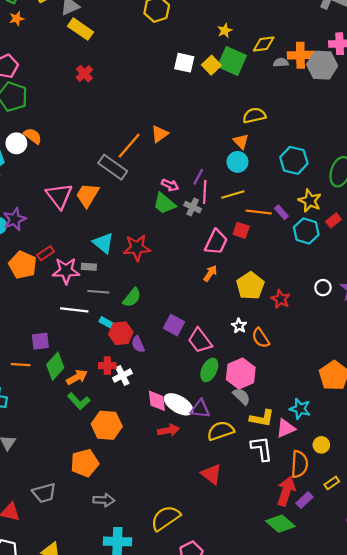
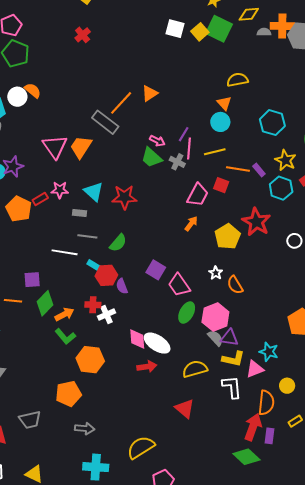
pink star: (66, 271) -> (60, 190), moved, size x0.7
red star: (281, 299) -> (256, 222), moved, size x1.6
purple triangle: (200, 409) -> (229, 338), moved
purple rectangle: (304, 500) -> (270, 436), turned -42

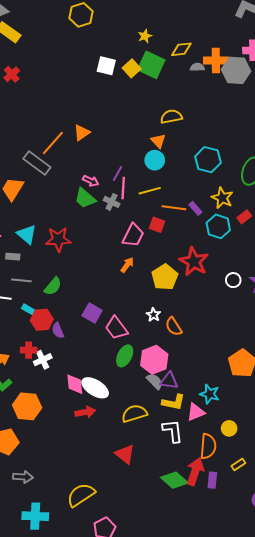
green diamond: (246, 457) -> (174, 480), moved

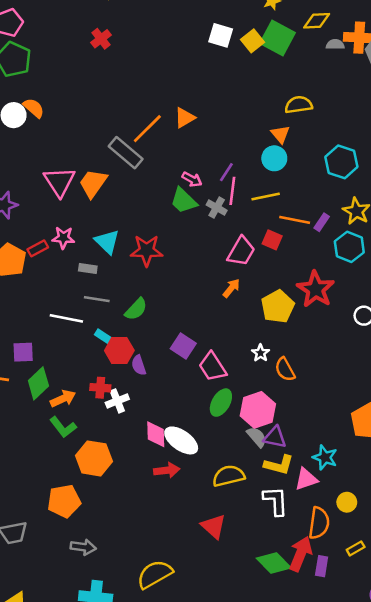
purple rectangle: (195, 208) -> (322, 222), turned 72

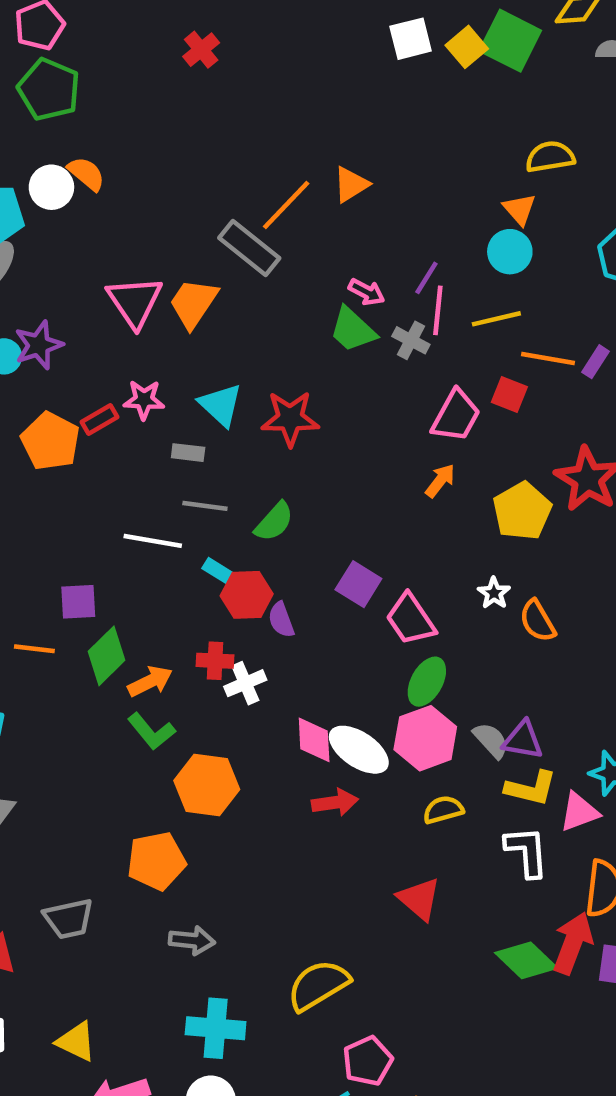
white square: (221, 35) -> (411, 39), turned -30
pink hexagon: (258, 410) -> (425, 738), moved
yellow semicircle: (229, 476) -> (443, 810), size x0.7

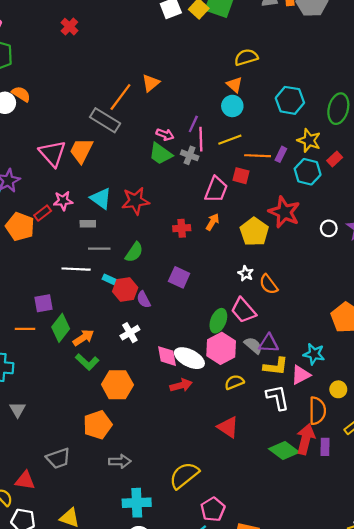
pink trapezoid: (411, 619) -> (243, 310), moved
red cross: (215, 661) -> (182, 228), moved

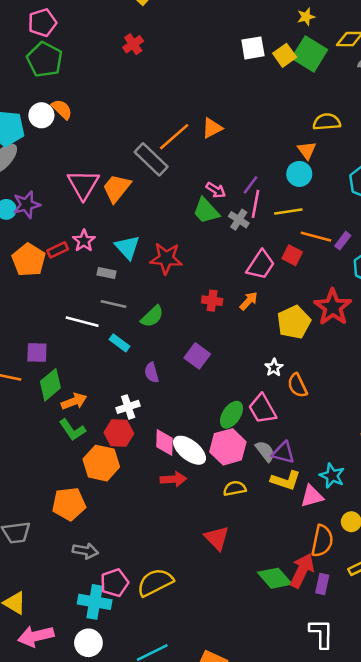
pink star: (63, 201) -> (84, 241), turned 30
red hexagon: (125, 289) -> (119, 433), moved
white L-shape: (278, 397) -> (321, 634), moved
pink pentagon: (213, 509) -> (115, 583), moved

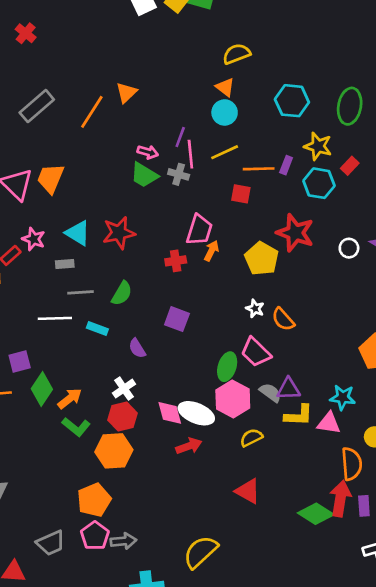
gray rectangle: (151, 159) -> (37, 106), moved, turned -68
pink trapezoid: (261, 265) -> (199, 230), moved
pink triangle: (312, 496) -> (329, 423), turned 40
pink pentagon: (115, 583) -> (95, 536), moved

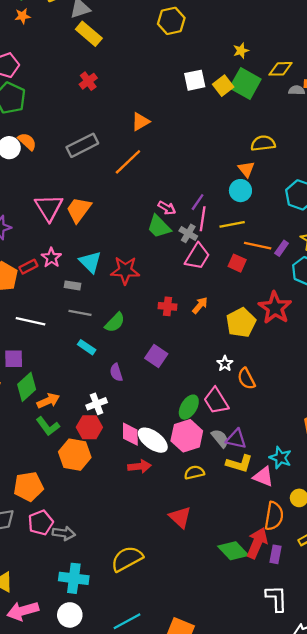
orange triangle: (126, 93) -> (140, 122), moved
pink trapezoid: (199, 230) -> (197, 256), moved
white line: (55, 318) -> (30, 321), moved
orange pentagon: (94, 500) -> (28, 487), moved

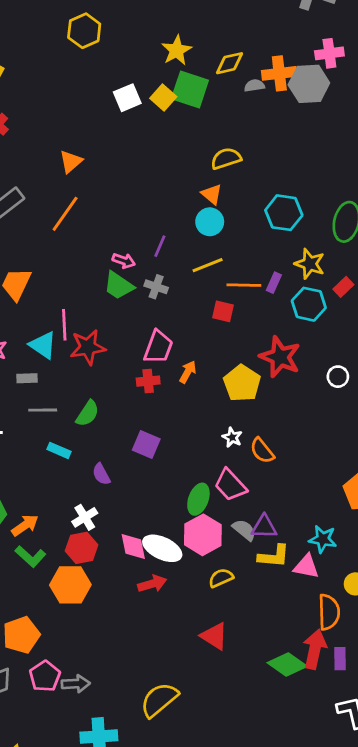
yellow star: (241, 51) -> (177, 50), size x1.5
pink line: (203, 219) -> (64, 325), moved
pink trapezoid: (197, 256) -> (158, 347), moved

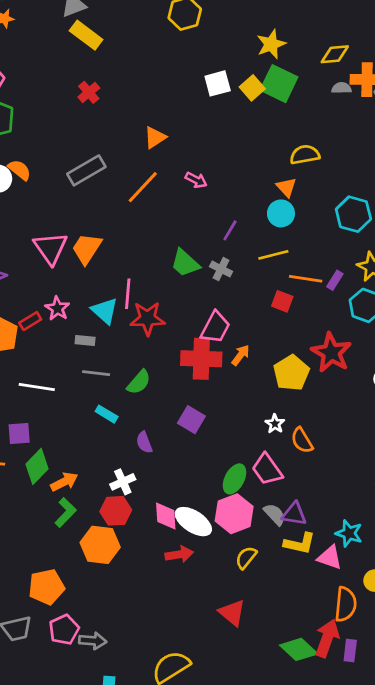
yellow diamond: (229, 63) -> (335, 54), moved
pink arrow: (124, 261) -> (196, 180), moved
red cross: (148, 381) -> (201, 359), size x1.8
green L-shape: (30, 556) -> (65, 512), turned -96
yellow semicircle: (221, 578) -> (246, 558), turned -35

